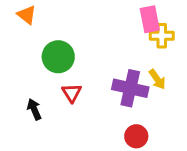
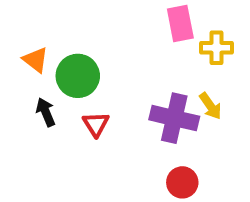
orange triangle: (27, 15) -> (36, 60), moved
pink rectangle: (150, 19) -> (180, 24), moved
black arrow: (34, 109) -> (46, 112), moved

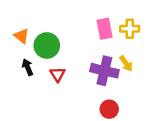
pink rectangle: (180, 24) -> (104, 29), moved

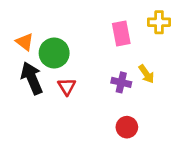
yellow cross: (130, 29) -> (159, 22), moved
black arrow: (28, 67) -> (32, 78), size x1.6
purple cross: (104, 71) -> (121, 82), size x0.6

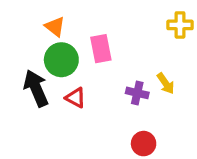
pink rectangle: (121, 33) -> (101, 49), moved
orange triangle: (25, 42) -> (55, 27), moved
red triangle: (67, 87) -> (76, 98), turned -30

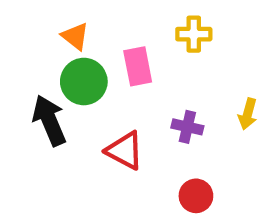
yellow cross: (180, 25) -> (194, 34), moved
yellow arrow: (166, 83) -> (248, 114), moved, turned 50
red triangle: (76, 98) -> (125, 151), moved, size x1.4

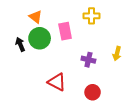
black arrow: (49, 120) -> (20, 44), moved, size x0.6
red triangle: (125, 151) -> (57, 82), moved

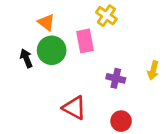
yellow cross: (92, 16) -> (106, 16), moved, turned 35

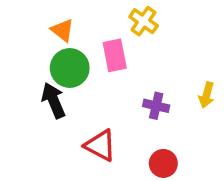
black arrow: (26, 58) -> (53, 100), moved, size x1.4

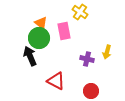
orange triangle: (62, 30) -> (41, 23), moved
yellow arrow: (207, 95) -> (107, 52), moved

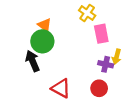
pink rectangle: (64, 31) -> (101, 34), moved
purple cross: (87, 59) -> (106, 64), moved
red circle: (91, 91) -> (99, 88), moved

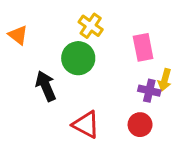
yellow cross: (87, 13) -> (91, 26), moved
orange triangle: (45, 25) -> (18, 35), moved
green circle: (42, 41) -> (78, 58), moved

